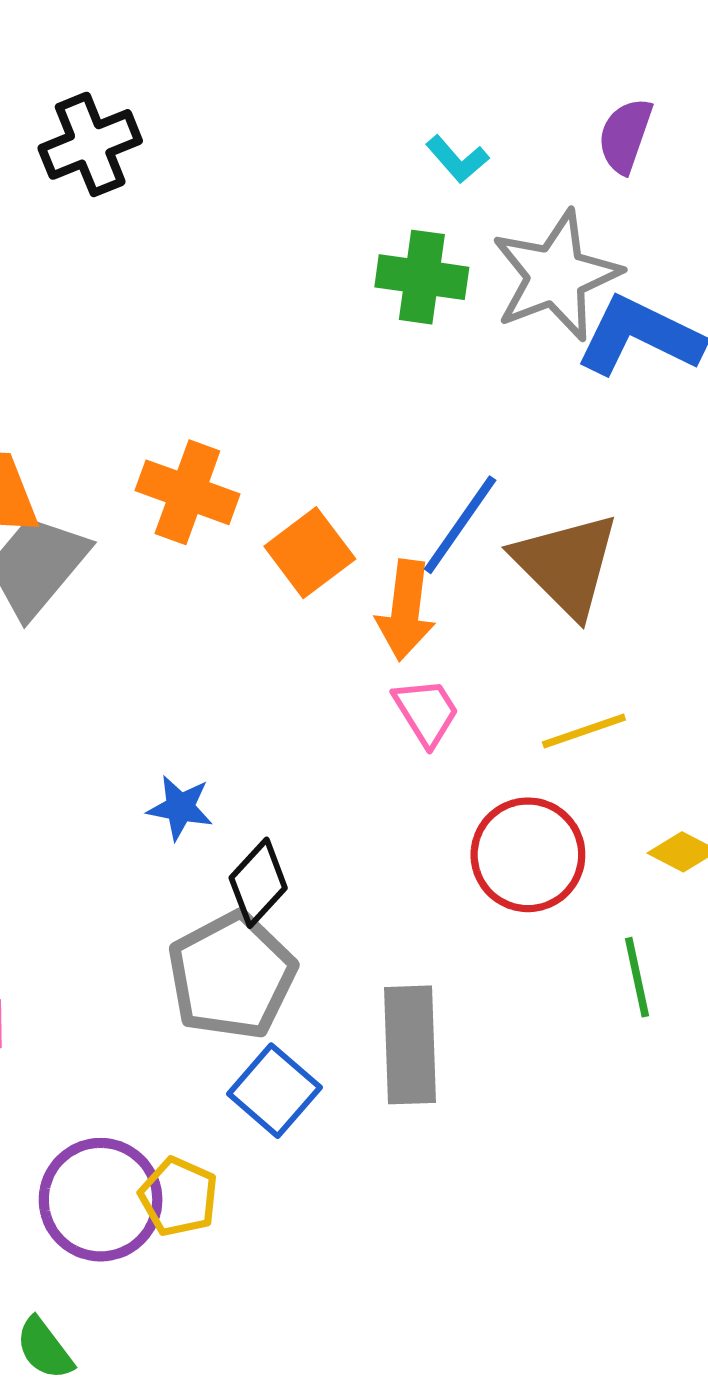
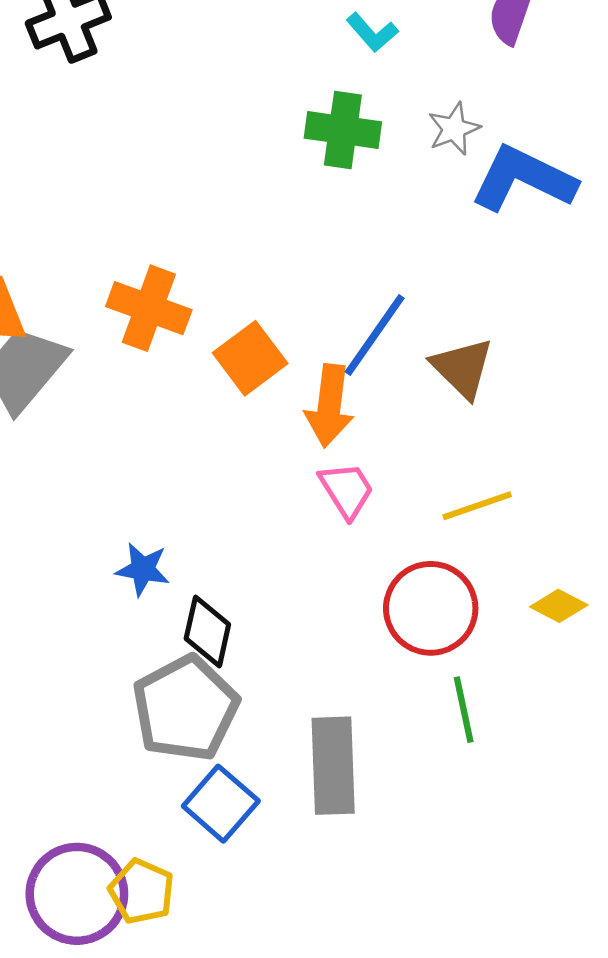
gray star: (556, 276) -> (454, 129), size x0.5
brown triangle: (566, 564) -> (462, 368), size x0.7
black diamond: (258, 883) -> (207, 632), turned -30
green line: (637, 977) -> (464, 710), moved

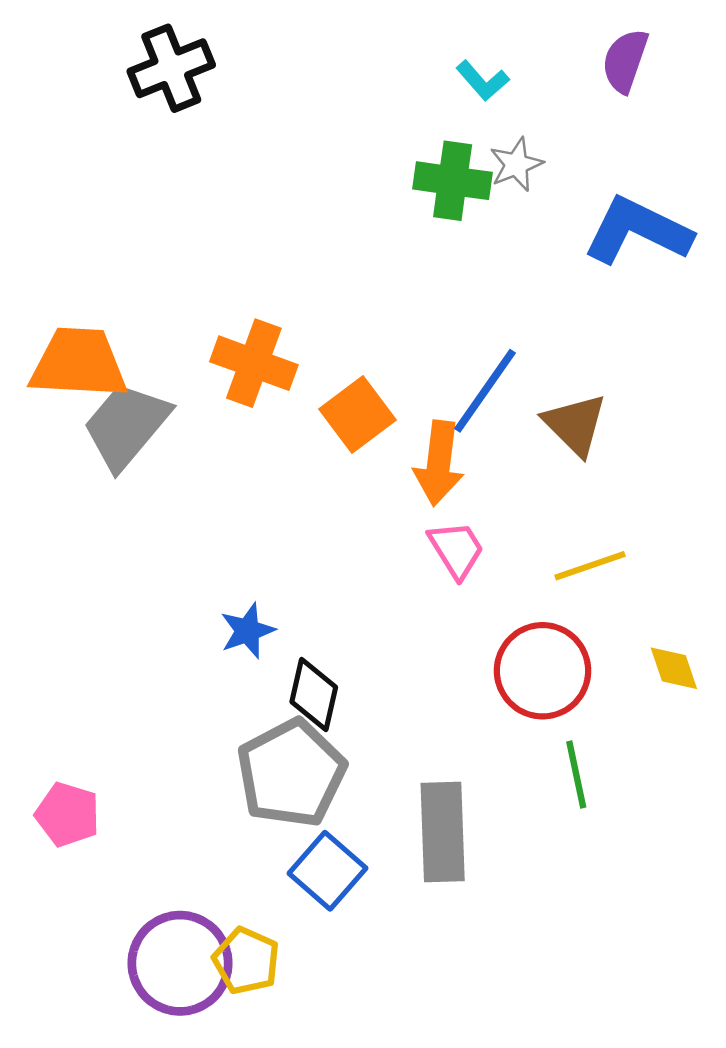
gray star: (454, 129) -> (516, 164), moved
blue star: (143, 569) -> (248, 631), turned -30
yellow diamond: (559, 606) -> (674, 668), turned 44

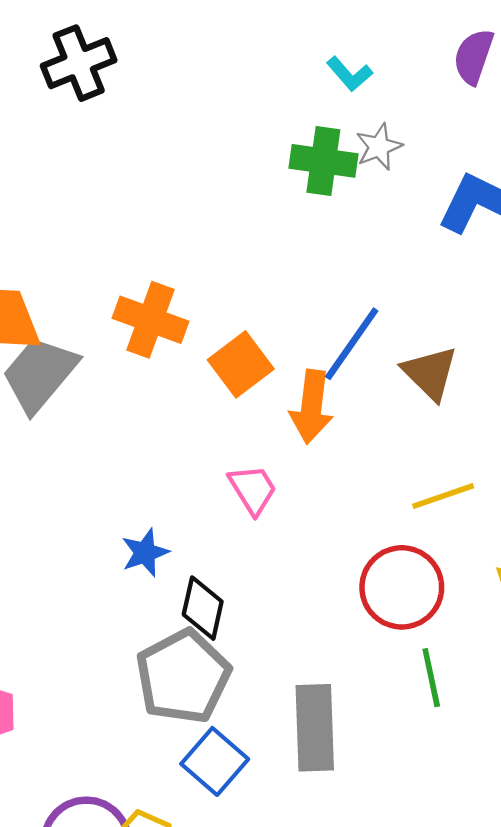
pink trapezoid: (456, 549) -> (253, 489), moved

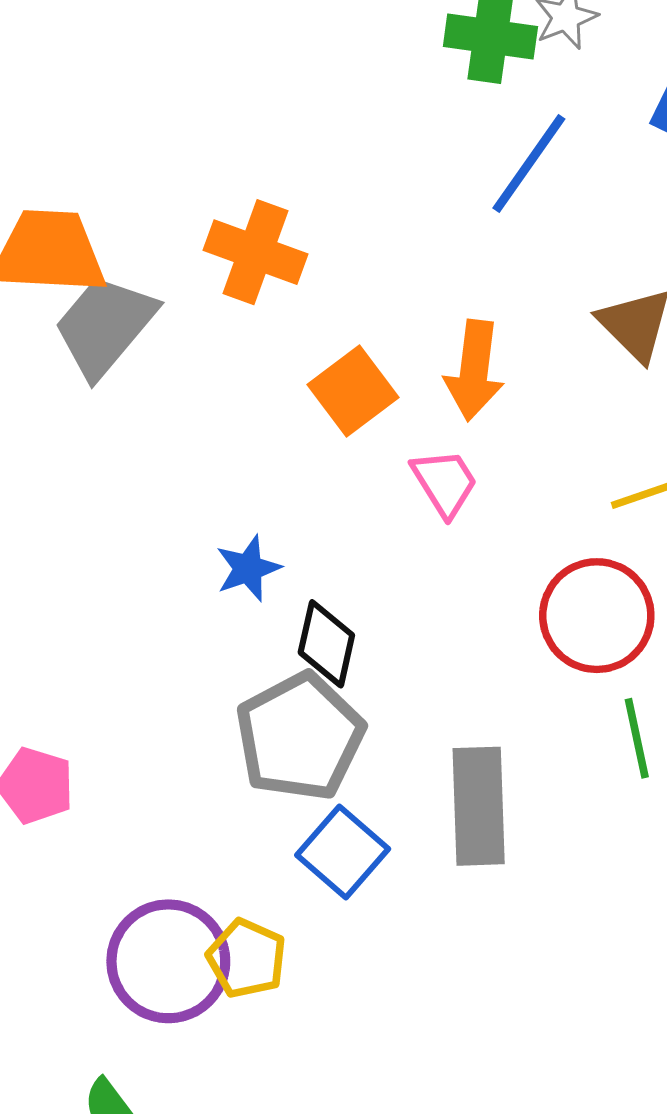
blue line: (352, 344) -> (529, 163), moved
orange square: (241, 364) -> (353, 391), moved
pink trapezoid: (253, 489) -> (445, 483), moved

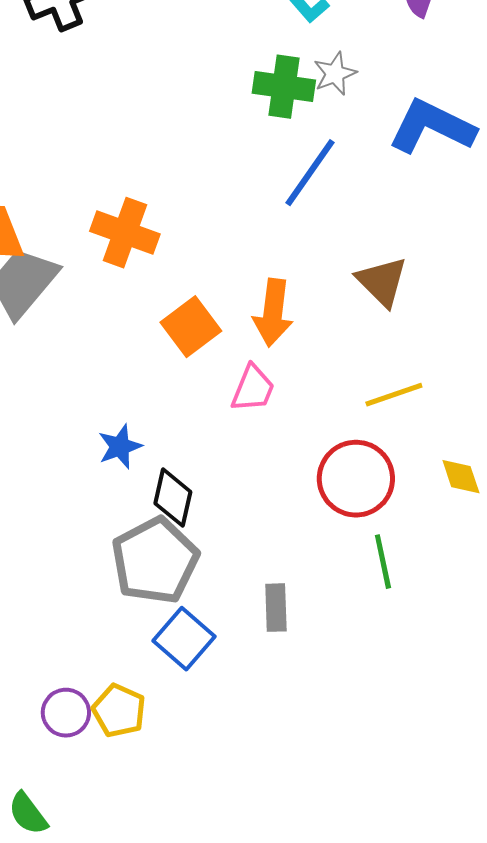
pink trapezoid: (445, 483) -> (253, 389), turned 54
gray rectangle: (479, 806) -> (276, 608), size x0.6
purple circle: (168, 961) -> (66, 713), size x0.6

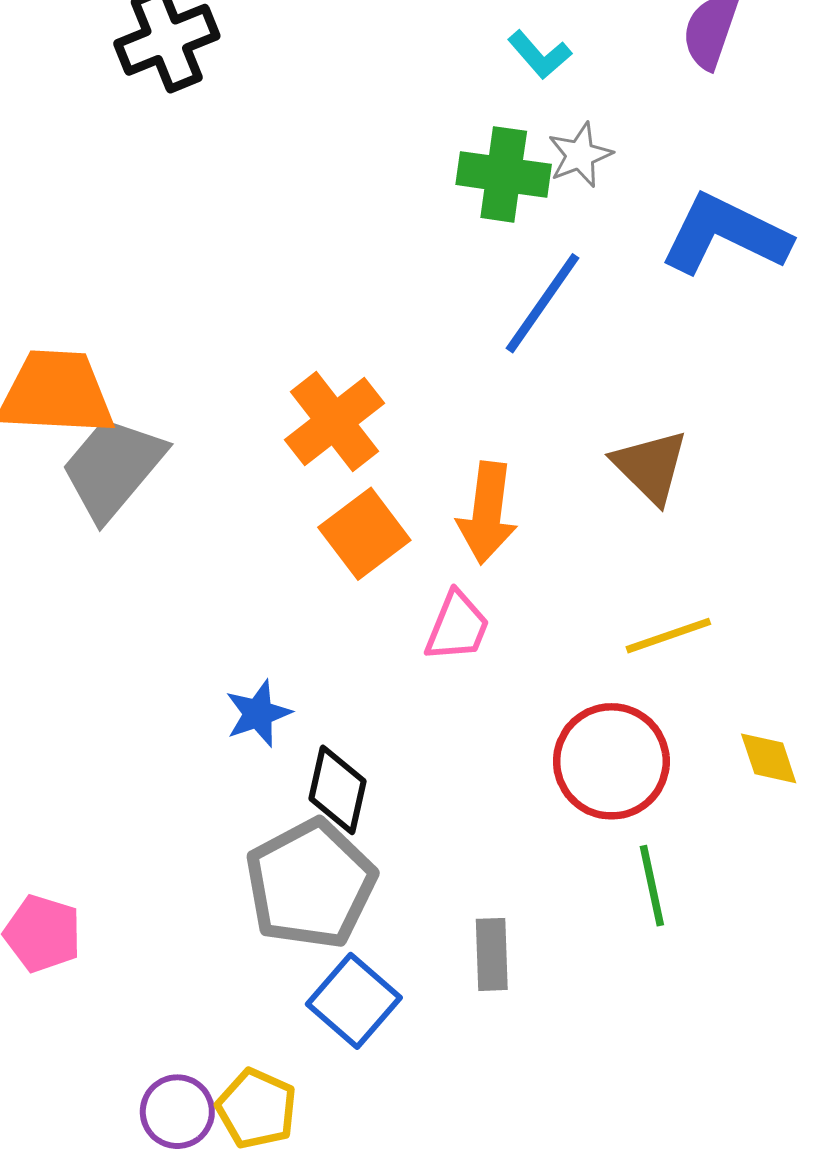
orange cross: (125, 233) -> (334, 421), moved, turned 32

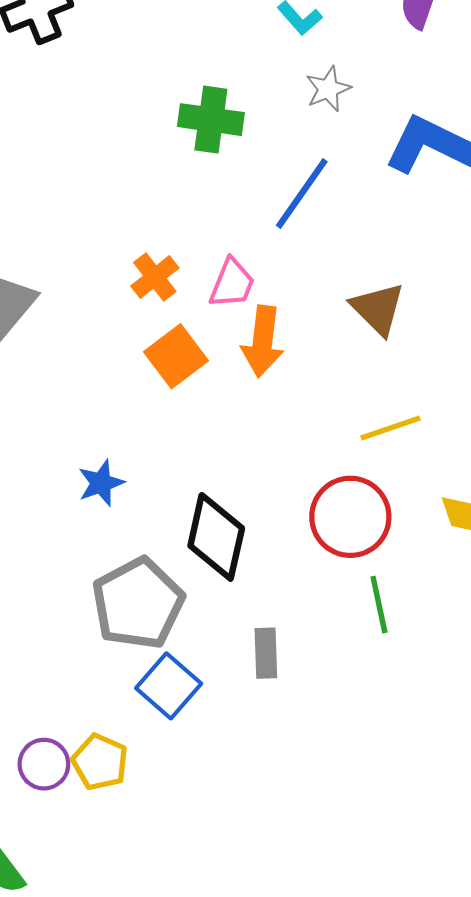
green cross: (504, 174) -> (211, 120), moved
orange cross: (334, 421) -> (155, 277), size x0.7
pink trapezoid: (457, 627) -> (232, 283), moved
black diamond: (337, 790) -> (216, 537), moved, size x1.4

